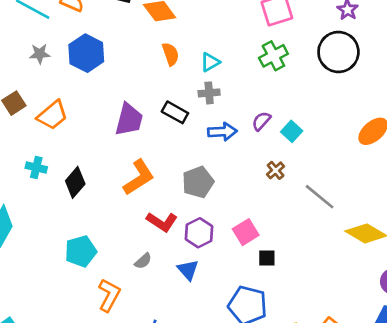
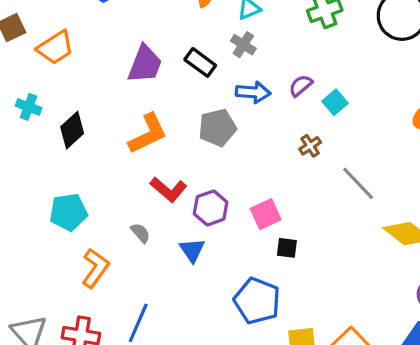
gray cross: (209, 93) -> (243, 45), turned 30
gray pentagon: (198, 182) -> (217, 128), moved
gray semicircle: (143, 261) -> (140, 233), turned -96

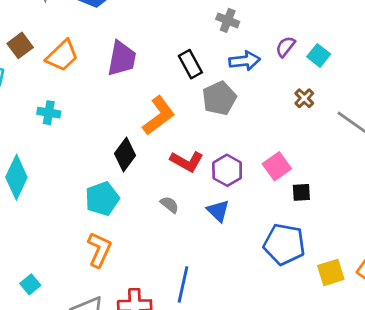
black rectangle: (200, 62) -> (190, 64), moved, turned 36
purple trapezoid: (145, 64) -> (122, 59), moved
black diamond: (72, 130) -> (125, 154), moved
orange L-shape: (95, 268) -> (99, 250), moved

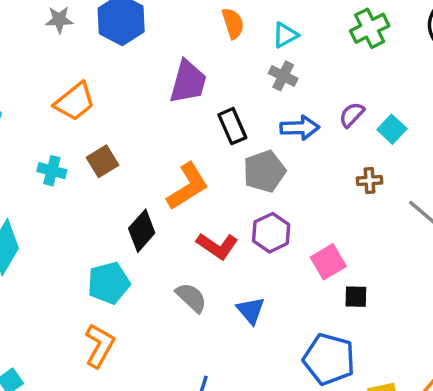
brown square: (20, 45) -> (102, 161), moved
purple trapezoid: (122, 59) -> (188, 82), moved
brown cross: (304, 98) -> (369, 181), turned 36
purple hexagon: (227, 170) -> (271, 233), moved
gray semicircle: (169, 205) -> (191, 298), size x1.4

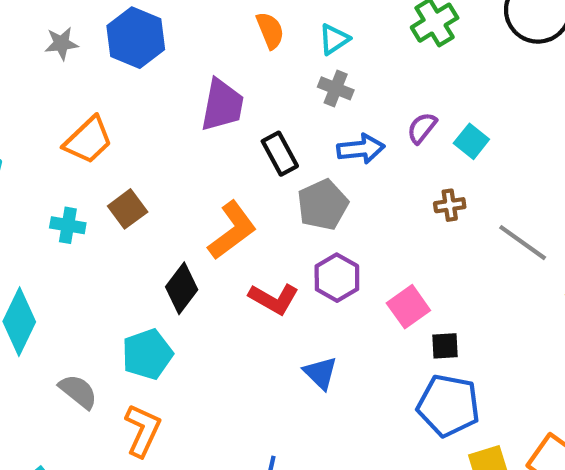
gray semicircle: (191, 298) -> (78, 391), moved
blue pentagon: (329, 359) -> (448, 405), moved

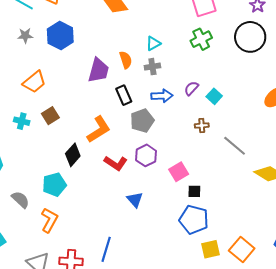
orange semicircle: (270, 30) -> (126, 60), moved
gray cross: (336, 88) -> (152, 67), turned -35

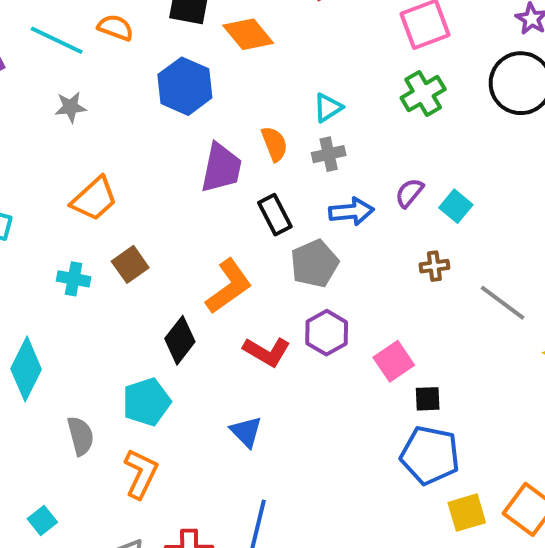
blue hexagon: (60, 35) -> (185, 86), moved
gray semicircle: (20, 200) -> (81, 436), turned 36
blue triangle: (135, 200) -> (246, 432), moved

